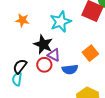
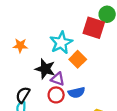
orange square: (90, 53) -> (78, 59), moved
red circle: (44, 65) -> (56, 95), moved

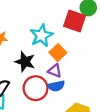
purple triangle: (58, 79) -> (55, 71), moved
red circle: (56, 95) -> (36, 88), size x1.5

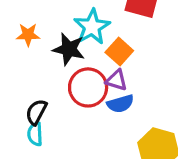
black star: (25, 62) -> (69, 49), moved
red circle: (36, 88) -> (88, 87), moved

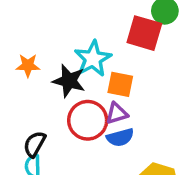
orange square: (119, 52) -> (120, 84), turned -32
purple triangle: (117, 80) -> (117, 113), turned -35

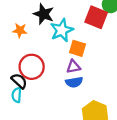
black star: (69, 81) -> (44, 14), moved
red circle: (88, 120) -> (32, 67), moved
black semicircle: (35, 144) -> (19, 81), turned 98

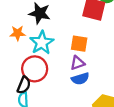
cyan star: (62, 30) -> (42, 43), moved
black semicircle: (19, 81) -> (24, 85), turned 77

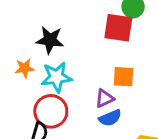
cyan star: (42, 43) -> (56, 77), turned 30
orange square: (79, 44) -> (124, 77), moved

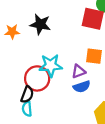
orange star: (25, 68) -> (12, 32), moved
cyan star: (56, 77) -> (51, 65), moved

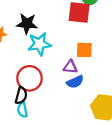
cyan star: (51, 65) -> (39, 44), moved
purple triangle: (79, 71) -> (70, 67), turned 32

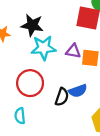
purple triangle: (70, 67) -> (73, 51), moved
black semicircle: (21, 95) -> (62, 97), moved

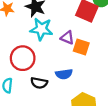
black semicircle: (62, 97) -> (39, 83), moved, turned 70

